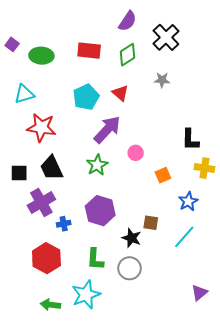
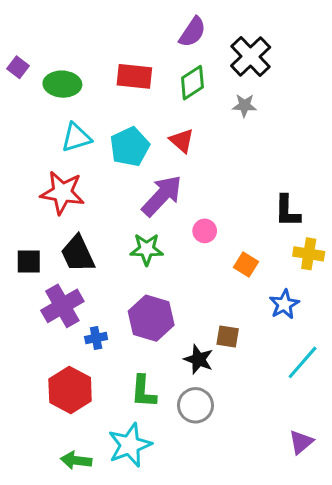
gray star: (162, 80) -> (244, 105), moved
cyan triangle: (24, 94) -> (76, 138), moved
green star: (97, 165) -> (147, 249), turned 30
orange square: (163, 175) -> (246, 265), turned -35
cyan line: (184, 237) -> (303, 362), moved

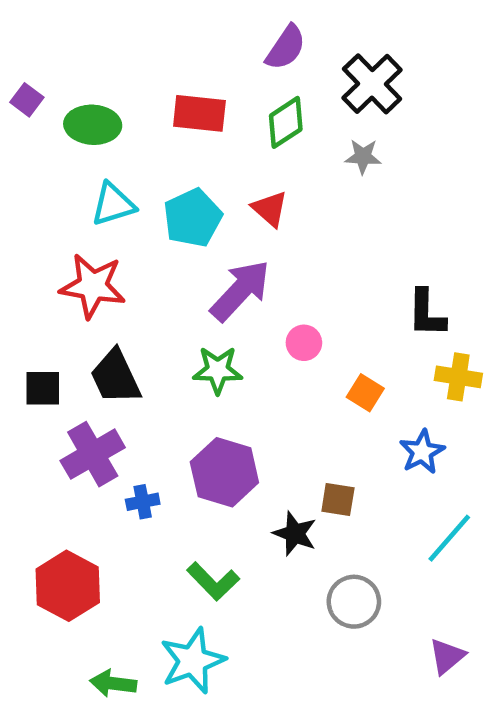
red hexagon: (70, 390) -> (68, 586), moved
green L-shape: (143, 392) -> (213, 581), turned -48
gray circle: (195, 405) -> (354, 602), moved

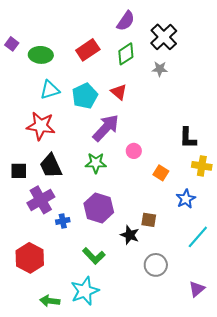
red rectangle: (199, 113) -> (88, 50), turned -40

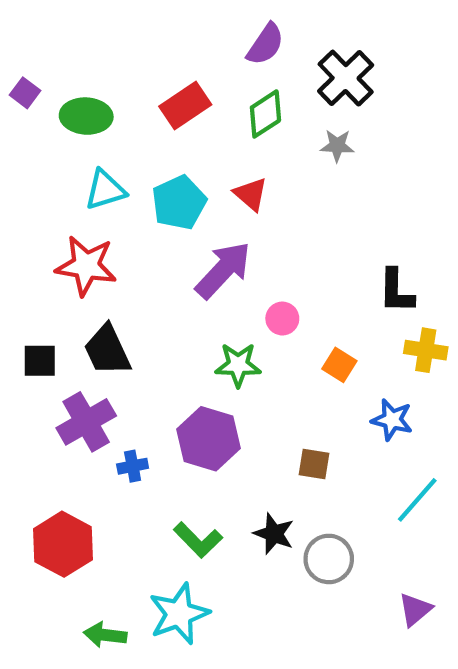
green star: (96, 163) -> (238, 365), moved
blue star: (186, 199) -> (392, 420), turned -30
black star: (130, 235) -> (274, 534), moved

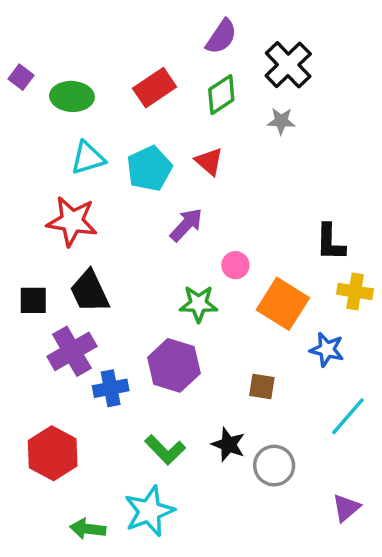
purple arrow: (223, 270) -> (186, 225), size x0.7
orange square: (339, 365) -> (283, 304), size x1.8
blue cross: (133, 466) -> (111, 388), size x1.4

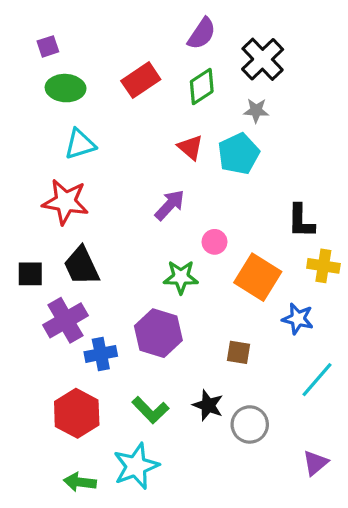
purple square: (21, 77) -> (48, 46), moved, turned 35
cyan pentagon: (149, 169) -> (239, 154), moved
red hexagon: (53, 453) -> (77, 413), moved

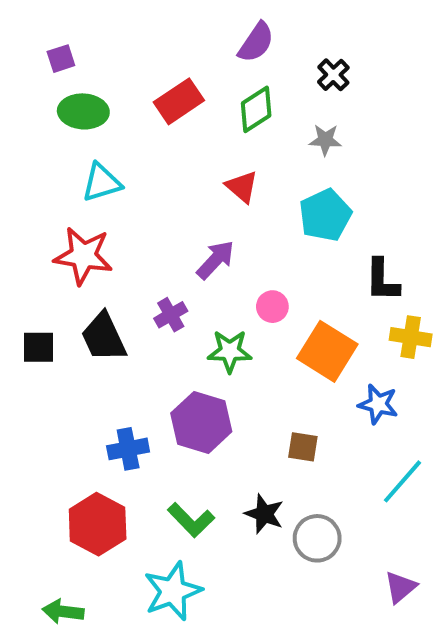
black cross: (263, 59) -> (333, 75), size x0.6
cyan pentagon: (239, 154) -> (325, 215), moved
purple cross: (66, 320) -> (171, 315), moved, size x0.6
green arrow: (80, 482) -> (63, 612), moved

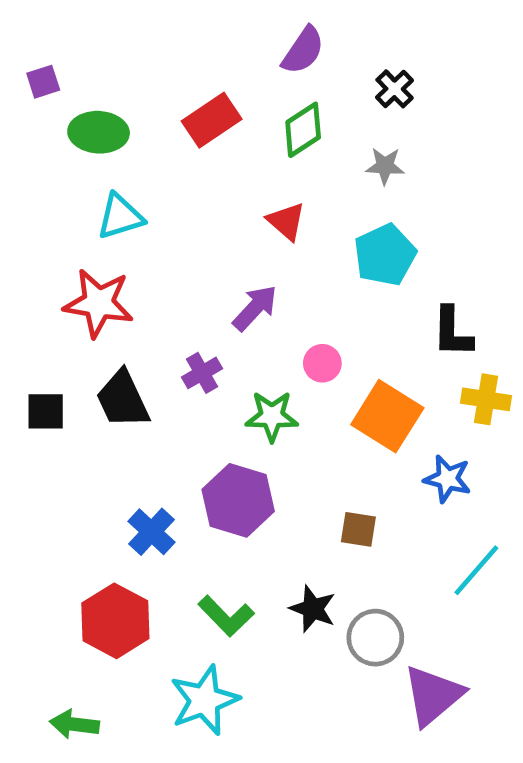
purple square: (61, 59) -> (43, 82), moved
blue cross: (128, 449) -> (151, 532), turned -36
purple triangle: (400, 587) -> (433, 695), moved, size x1.6

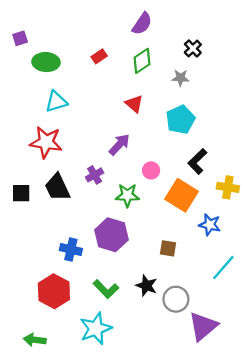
black cross: (395, 89) -> (193, 48), moved
red rectangle: (212, 120) -> (99, 56), size x0.6
black L-shape: (452, 332) -> (197, 161), moved, turned 45
blue cross: (151, 532) -> (71, 249), turned -30

